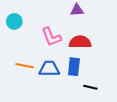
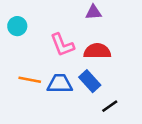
blue rectangle: (74, 67) -> (90, 81), turned -48
black line: (90, 87) -> (110, 106), turned -48

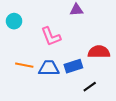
red semicircle: (97, 51) -> (99, 52), moved
blue rectangle: (90, 81) -> (73, 66), turned -66

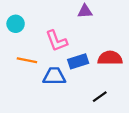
orange line: (24, 65) -> (27, 60), moved
blue rectangle: (73, 66) -> (78, 61), moved

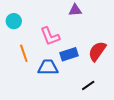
red semicircle: (110, 58) -> (97, 51), turned -55
orange line: (27, 60) -> (24, 53), turned 60

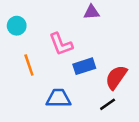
red semicircle: (97, 51) -> (116, 77), moved
blue trapezoid: (48, 67) -> (58, 98), moved

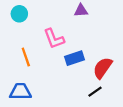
cyan circle: (17, 26) -> (19, 14), moved
blue trapezoid: (58, 98) -> (20, 92), moved

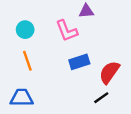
cyan circle: (19, 14) -> (25, 30), moved
pink L-shape: (54, 39) -> (67, 31), moved

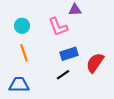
black line: (101, 98) -> (63, 75), moved

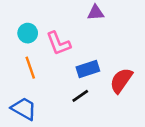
pink L-shape: (58, 27) -> (58, 43), moved
blue trapezoid: (19, 85) -> (24, 109), turned 30

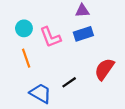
blue rectangle: (88, 69) -> (83, 34), moved
blue trapezoid: (24, 109) -> (40, 93), moved

